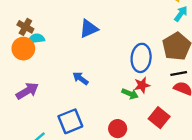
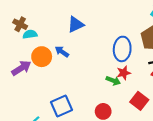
orange circle: (23, 49) -> (42, 57), moved
blue arrow: (81, 78) -> (62, 52), moved
purple arrow: (27, 91) -> (21, 68), moved

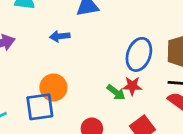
blue arrow: (62, 52) -> (60, 36), turned -56
orange circle: (42, 57) -> (53, 87), moved

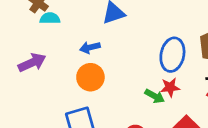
orange circle: (53, 87) -> (90, 77), moved

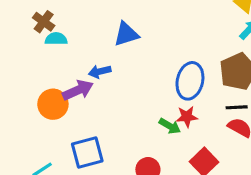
purple arrow: (32, 63) -> (78, 90), moved
orange circle: (90, 77) -> (53, 104), moved

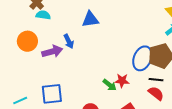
blue arrow: (100, 71) -> (69, 41), turned -112
blue ellipse: (190, 81) -> (142, 58), moved
orange circle: (53, 104) -> (27, 41), moved

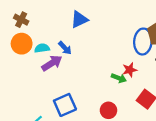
cyan semicircle: (43, 15) -> (42, 48), moved
orange circle: (27, 41) -> (22, 44), moved

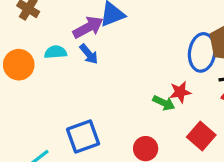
orange circle: (22, 44) -> (19, 65), moved
purple arrow: (52, 63) -> (88, 27), moved

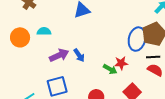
purple arrow: (88, 27) -> (59, 55), moved
blue arrow: (89, 54) -> (79, 55), moved

